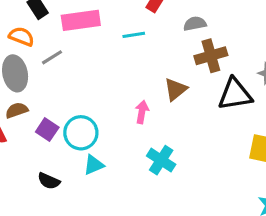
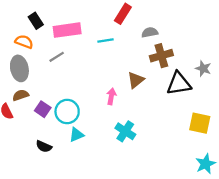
gray line: (52, 57) -> (57, 57), moved

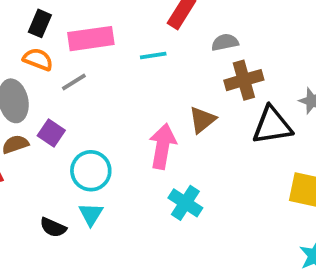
black rectangle: (36, 21) -> (40, 23), turned 56
orange semicircle: (24, 42) -> (38, 59), moved
pink arrow: (111, 96) -> (163, 146), size x1.6
purple square: (43, 109) -> (51, 133), moved
cyan triangle: (76, 135) -> (91, 214), moved, turned -35

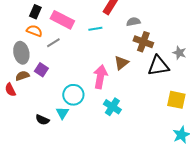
pink rectangle: (91, 39) -> (62, 20), turned 35
brown cross: (244, 80) -> (143, 42), turned 36
cyan circle: (91, 171) -> (73, 95), moved

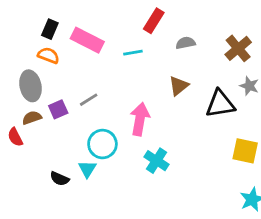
brown cross: (143, 42) -> (238, 48), moved, turned 30
gray line: (53, 43) -> (89, 100), moved
brown triangle: (121, 63) -> (179, 86), moved
purple square: (41, 70) -> (58, 109), turned 32

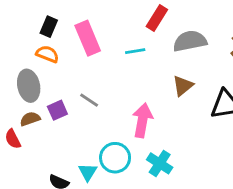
pink rectangle: (87, 40) -> (88, 38), turned 40
gray semicircle: (186, 43) -> (190, 41), size x1.6
gray line: (89, 100) -> (89, 100), turned 66
cyan circle: (102, 144) -> (115, 158), moved

